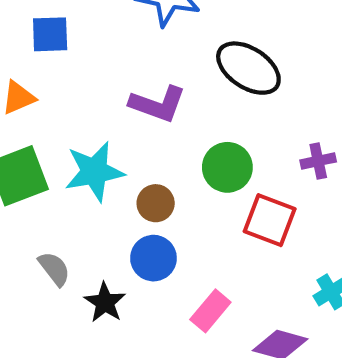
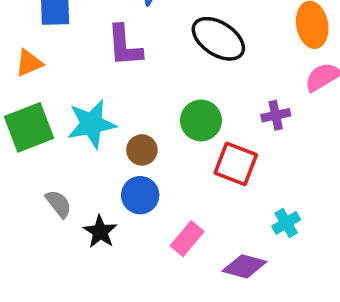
purple L-shape: (158, 104) -> (125, 46), moved, turned 66

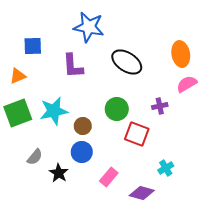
gray semicircle: (59, 204) -> (35, 157), turned 78

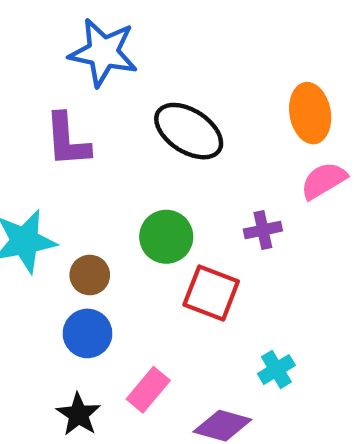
black star: (59, 173) -> (78, 414), moved

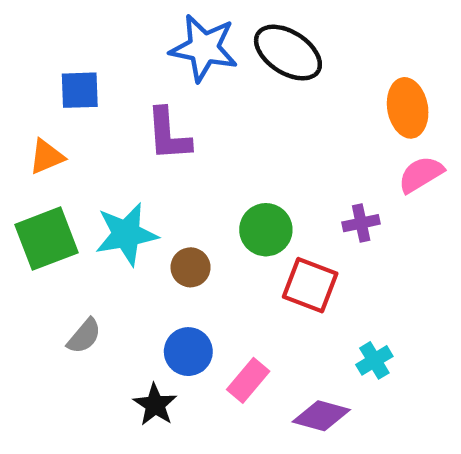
black ellipse: (189, 131) -> (288, 53), moved
blue circle: (87, 333) -> (188, 352), moved
black star: (78, 414) -> (155, 405), moved

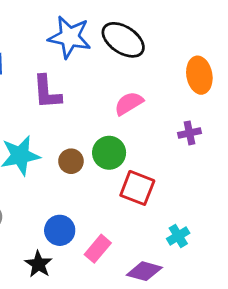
pink semicircle: (421, 174) -> (129, 103), moved
purple cross: (361, 223) -> (189, 133), moved
brown circle: (191, 267) -> (71, 161), moved

